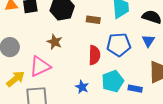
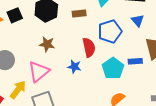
blue star: (82, 87) -> (74, 67), moved
blue rectangle: (135, 89) -> (135, 61), moved

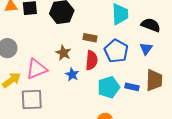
brown rectangle: (79, 13) -> (90, 38), moved
blue pentagon: (110, 31) -> (116, 51), turned 30
brown star: (47, 44) -> (63, 53), moved

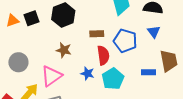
brown star: (63, 53) -> (64, 50), moved
cyan pentagon: (109, 87) -> (113, 79), moved

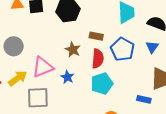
brown star: (64, 50) -> (73, 50), moved
blue rectangle: (149, 72) -> (144, 99), moved
blue star: (87, 73) -> (67, 77), moved

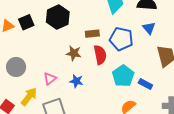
pink triangle: (43, 67) -> (50, 79), size x0.6
cyan pentagon: (102, 84) -> (123, 76), moved
blue rectangle: (144, 99) -> (145, 84), moved, turned 32

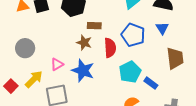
brown rectangle: (92, 34) -> (94, 26), moved
blue star: (76, 81) -> (83, 71), size x1.6

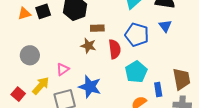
brown trapezoid: (175, 58) -> (182, 79), moved
blue star: (83, 71) -> (90, 87), moved
blue rectangle: (151, 83) -> (158, 90), moved, turned 48

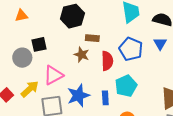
black square: (43, 11) -> (39, 44), moved
pink triangle: (63, 69) -> (53, 75), size x1.5
blue star: (90, 87) -> (78, 95), turned 30
blue rectangle: (158, 90) -> (105, 98), moved

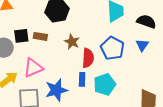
brown rectangle: (92, 38) -> (40, 36), moved
brown star: (82, 55) -> (72, 42), moved
blue rectangle: (105, 98) -> (82, 79), moved

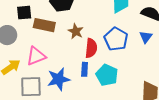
black square: (21, 36) -> (24, 13), moved
brown rectangle: (40, 36) -> (44, 25), size x1.5
cyan pentagon: (105, 84) -> (107, 75), turned -30

